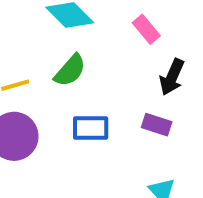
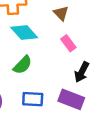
purple rectangle: (157, 125) -> (71, 99), size x1.5

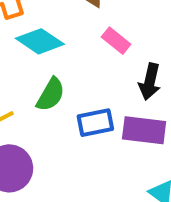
blue rectangle: (33, 99) -> (95, 123), moved

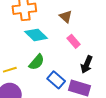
blue rectangle: (95, 123) -> (56, 80), turned 42

